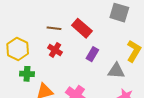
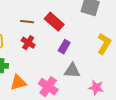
gray triangle: (116, 71) -> (72, 71), moved

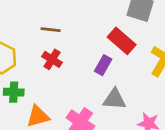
red rectangle: (54, 22) -> (122, 41), moved

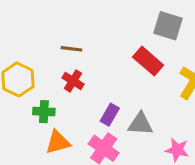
purple rectangle: (103, 65) -> (110, 115), moved
green cross: (14, 92) -> (44, 112), moved

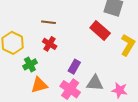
green cross: (44, 112) -> (30, 64), turned -32
gray triangle: (140, 124) -> (95, 83), moved

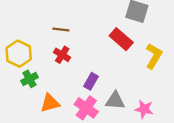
green cross: (30, 64) -> (30, 79), moved

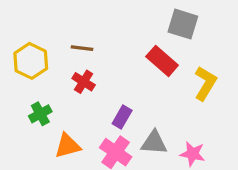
yellow hexagon: (19, 54) -> (31, 61), moved

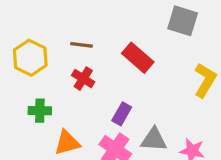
red rectangle: (162, 61) -> (138, 58), moved
green cross: (40, 114) -> (40, 111), turned 30

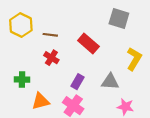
yellow hexagon: (30, 58) -> (21, 25), moved
gray triangle: (154, 140) -> (110, 82), moved

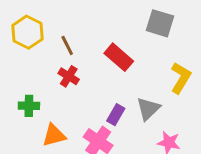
brown line: (50, 35) -> (67, 45), turned 56
purple rectangle: (78, 82) -> (116, 115), moved
gray triangle: (110, 82) -> (148, 109), turned -48

